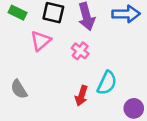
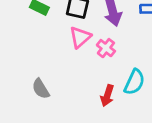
pink triangle: (41, 41) -> (80, 37), moved

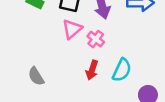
red arrow: (107, 96) -> (92, 70), moved

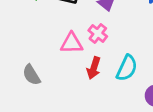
pink triangle: (72, 29) -> (72, 43), moved, turned 40

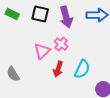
pink triangle: (72, 43) -> (42, 51), turned -42

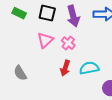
pink triangle: (42, 51) -> (45, 40), moved
cyan semicircle: (82, 69) -> (89, 68), turned -126

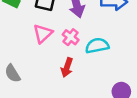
cyan semicircle: (89, 68) -> (97, 46), moved

